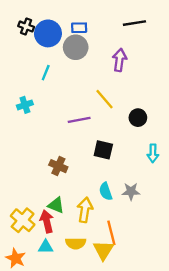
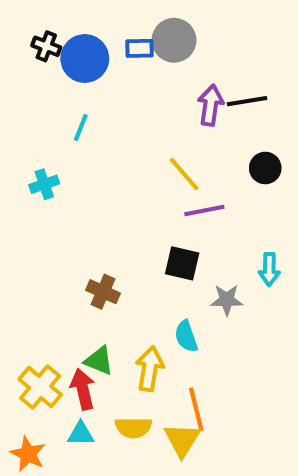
black line: (134, 23) -> (247, 101), moved
gray circle: (76, 47) -> (174, 40), moved
black circle: (138, 118) -> (265, 168), moved
purple line: (79, 120) -> (204, 211), moved
gray star: (131, 191) -> (227, 300), moved

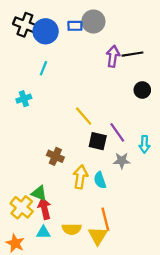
black cross: (46, 46) -> (25, 25), size x1.5
yellow line: (184, 174) -> (84, 116), moved
purple line: (204, 211) -> (117, 132), moved, turned 66
green triangle: (99, 361) -> (39, 193), moved
yellow arrow: (150, 369) -> (80, 177), moved

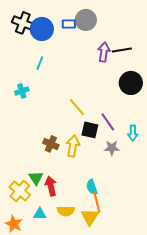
black circle: (142, 90) -> (131, 83), size x1.5
yellow arrow: (80, 177) -> (73, 146), moved
cyan semicircle: (100, 180) -> (92, 187), moved
green triangle: (39, 193) -> (36, 178), turned 35
red arrow: (44, 208) -> (51, 186), moved

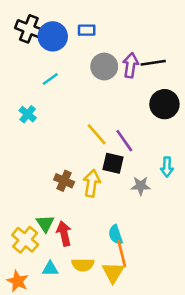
gray circle: (86, 20) -> (104, 67), moved
cyan line: (40, 63) -> (50, 79), turned 32
cyan cross: (22, 91) -> (28, 114), turned -32
purple line: (108, 122) -> (124, 141), moved

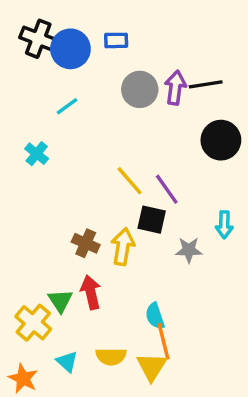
red arrow: (64, 233) -> (91, 292), moved
cyan triangle: (50, 269) -> (67, 362), turned 42

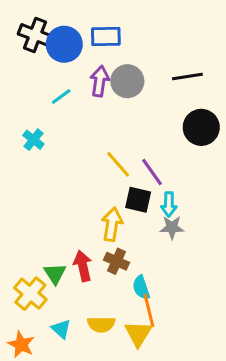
blue rectangle: (116, 40) -> (106, 37), size x1.4
purple arrow: (175, 88) -> (100, 81), moved
cyan arrow: (224, 225) -> (169, 204), moved
brown cross: (86, 243) -> (117, 261), moved

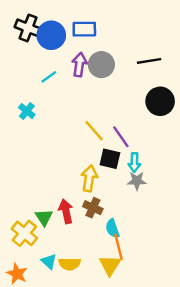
yellow semicircle: (101, 324) -> (70, 264), moved

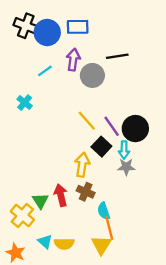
black line: (149, 61) -> (117, 56), moved
gray circle: (101, 65) -> (92, 75), moved
black circle: (160, 101) -> (135, 129), moved
black square: (110, 159) -> (101, 147), turned 30

